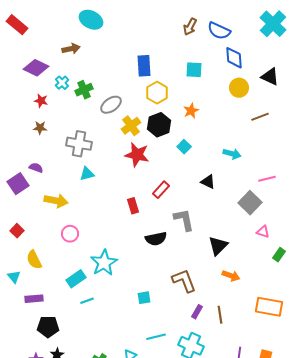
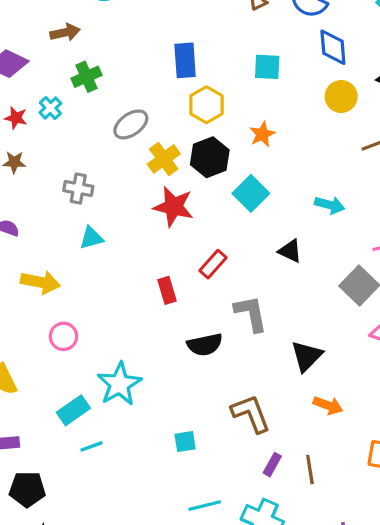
cyan cross: (62, 83) -> (50, 108), moved
green cross: (84, 90) -> (86, 77), moved
gray cross: (79, 144) -> (78, 189), size x0.7
cyan square: (184, 147) -> (251, 193), size x1.5

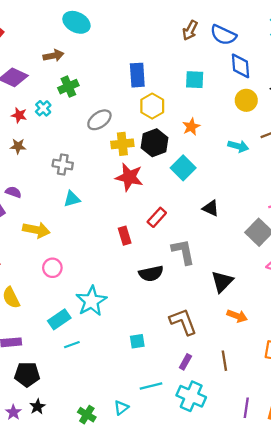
yellow cross: (164, 159) -> (122, 144), turned 30
cyan arrow: (330, 205) -> (238, 146), moved
purple rectangle: (272, 465) -> (185, 362), moved

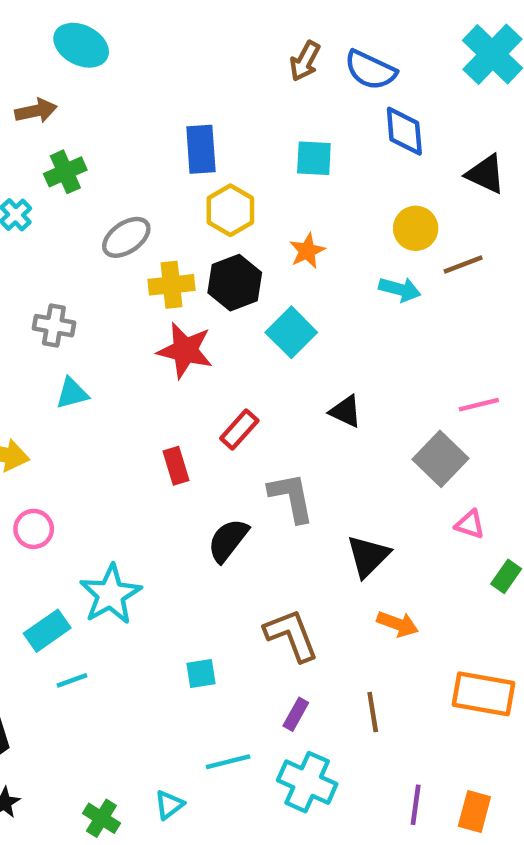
yellow circle: (246, 100) -> (416, 228), moved
black semicircle: (151, 274) -> (228, 540), turned 140

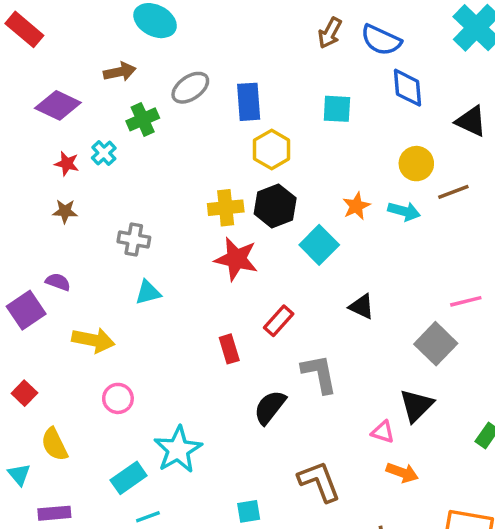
gray ellipse: (126, 237) -> (190, 88), moved
orange star: (307, 251) -> (356, 206), moved
pink triangle: (470, 524) -> (383, 432), moved
black triangle: (368, 556) -> (416, 405), moved

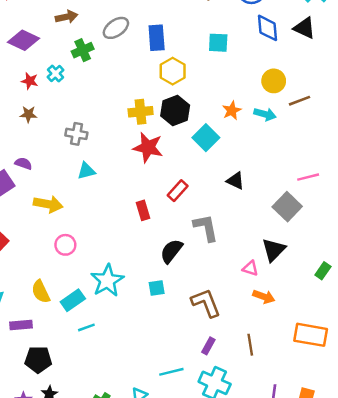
black triangle: (471, 121) -> (304, 28), moved
yellow semicircle: (54, 444) -> (41, 292), moved
cyan square: (249, 511) -> (157, 288), moved

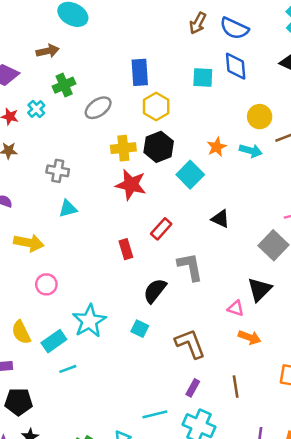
gray ellipse: (116, 28) -> (98, 108), moved
blue diamond: (268, 28) -> (236, 66), moved
cyan square: (157, 288) -> (140, 329), turned 35

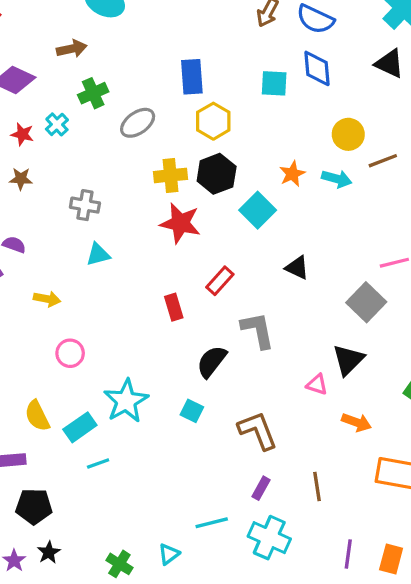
yellow arrow: (29, 243) -> (47, 299), size x0.7
orange arrow: (250, 337) -> (356, 422), moved

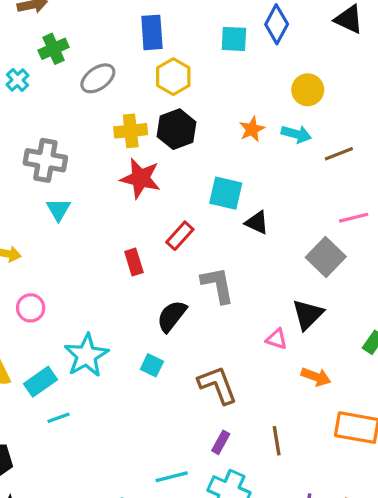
blue diamond: (317, 68) -> (277, 24), turned 33
brown line: (383, 161) -> (339, 154), moved
gray cross: (85, 205) -> (45, 160), size x1.4
cyan square: (258, 210) -> (226, 193), moved, turned -32
cyan triangle: (98, 254) -> (58, 209), turned -45

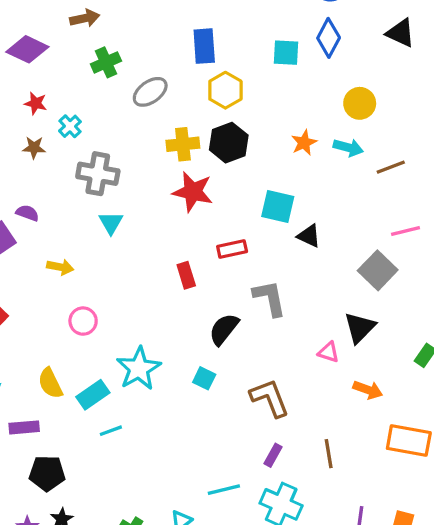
cyan cross: (18, 80) -> (70, 126), moved
red rectangle: (180, 236) -> (232, 249), turned 36

